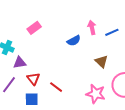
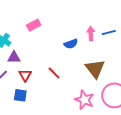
blue line: (112, 32) -> (109, 32), moved
brown triangle: (101, 61) -> (95, 69), size x1.5
red line: (56, 87) -> (54, 73), moved

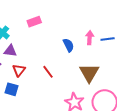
blue semicircle: (71, 44) -> (68, 45), turned -104

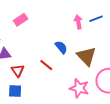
blue semicircle: (68, 45) -> (61, 47), moved

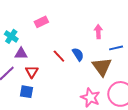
blue line: (96, 19) -> (116, 48), moved
red line: (46, 65) -> (59, 56), moved

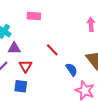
pink rectangle: (41, 22) -> (34, 16), turned 32
blue semicircle: (78, 54) -> (72, 70), moved

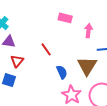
pink rectangle: (34, 16) -> (65, 18), moved

